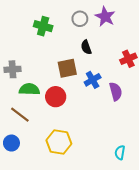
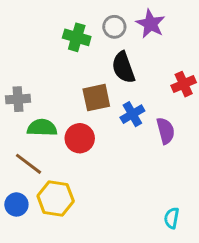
green cross: (43, 26) -> (77, 37), moved
black semicircle: (86, 47) -> (123, 67), size x1.5
yellow hexagon: (59, 142) -> (56, 198), moved

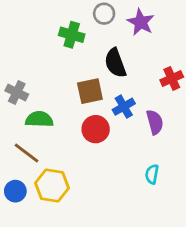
gray circle: (114, 27) -> (104, 14), moved
gray cross: (18, 99) -> (17, 93), turned 30
red circle: (80, 138) -> (96, 129), moved
cyan semicircle: (172, 218) -> (152, 174), moved

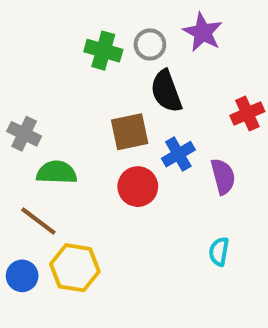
gray circle: (104, 14) -> (150, 44), moved

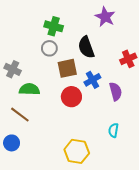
gray circle: (150, 44) -> (49, 48), moved
yellow hexagon: (75, 268) -> (77, 151), moved

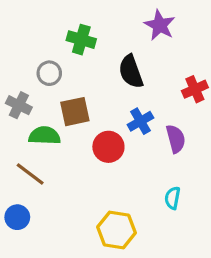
gray circle: (49, 48) -> (49, 73), moved
brown square: (67, 68) -> (75, 112), moved

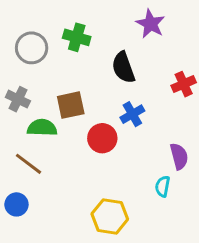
gray circle: (49, 73) -> (32, 48), moved, size x1.4
purple semicircle: (176, 139) -> (179, 156), moved

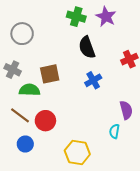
green cross: (77, 37) -> (76, 17), moved
red circle: (102, 138) -> (45, 121), moved
blue circle: (16, 204) -> (25, 144), moved

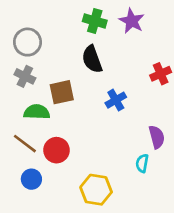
black semicircle: (87, 47) -> (92, 59), moved
gray cross: (13, 70) -> (25, 76), moved

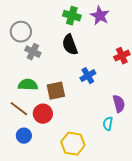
gray cross: (25, 76) -> (33, 52), moved
brown square: (62, 92) -> (56, 91), moved

